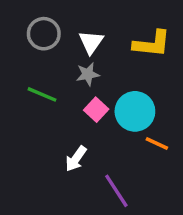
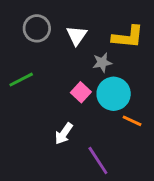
gray star: (88, 74) -> (102, 63), moved
green line: (42, 94) -> (21, 80), moved, turned -50

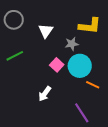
gray circle: (37, 28) -> (14, 20), moved
white triangle: (77, 36) -> (46, 31), moved
purple line: (98, 161) -> (82, 113), moved

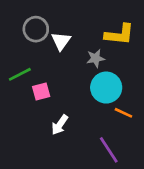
gray circle: (14, 20) -> (36, 29), moved
pink square: (57, 65) -> (41, 92), moved, turned 32

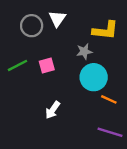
white triangle: (61, 41) -> (57, 19), moved
pink square: (41, 92) -> (47, 65), moved
purple line: (109, 150) -> (110, 132), moved, turned -40

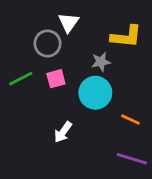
gray circle: (32, 26) -> (48, 44), moved
cyan circle: (94, 77) -> (95, 93), moved

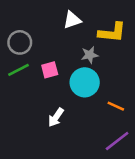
white triangle: (69, 22) -> (72, 20), moved, turned 36
gray circle: (48, 44) -> (20, 42), moved
purple line: (132, 159) -> (117, 141), turned -55

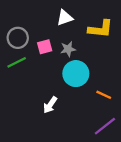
gray star: (90, 55) -> (68, 49), moved
pink square: (50, 70) -> (45, 47), moved

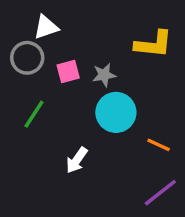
white triangle: (65, 18) -> (46, 27), moved
green line: (17, 62) -> (34, 114), moved, turned -30

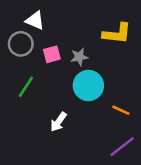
white triangle: (46, 27) -> (35, 20), turned 42

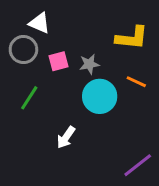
orange line: (121, 110) -> (136, 82), moved

